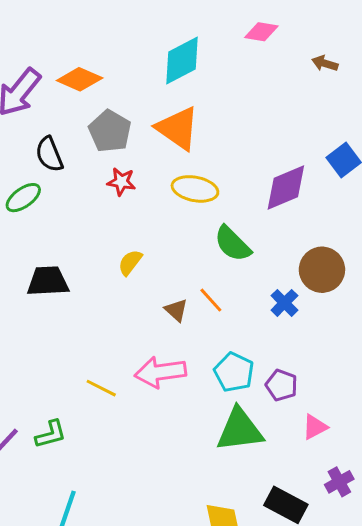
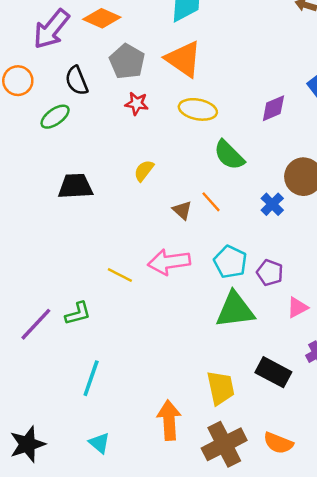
purple diamond: (286, 187) -> (273, 108), size x0.7

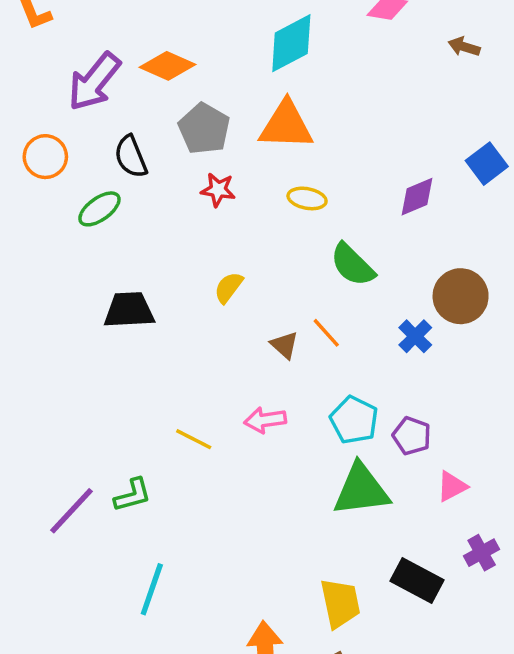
orange triangle: (183, 59) -> (286, 125), turned -33
yellow ellipse: (198, 109) -> (307, 198), size x0.7
pink arrow: (169, 262) -> (265, 420), size x0.7

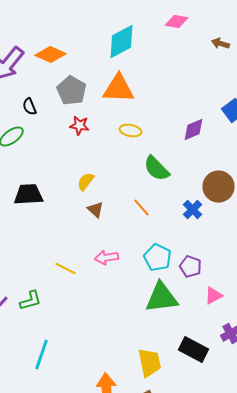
black semicircle: (131, 157) -> (30, 107), size x0.7
brown triangle: (284, 345) -> (96, 210), moved

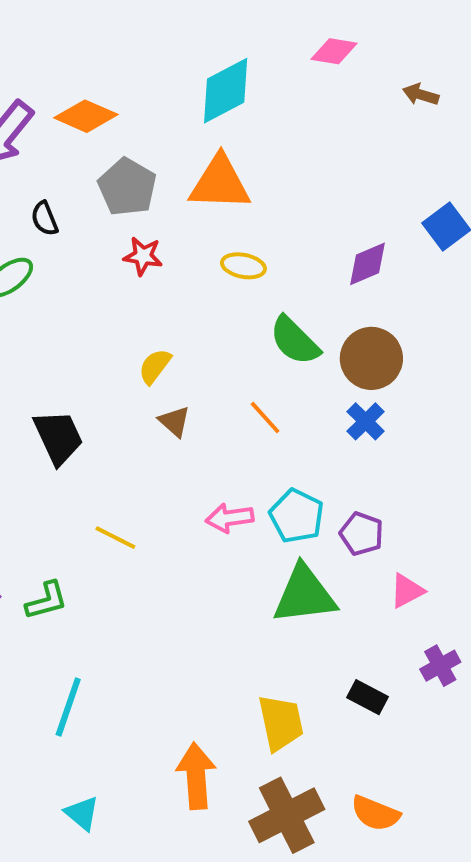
brown circle: (218, 187) -> (371, 358), moved
black trapezoid: (28, 195) -> (58, 437), moved, turned 68
pink arrow: (106, 258) -> (230, 518), moved
black rectangle: (194, 350) -> (367, 697), size x0.7

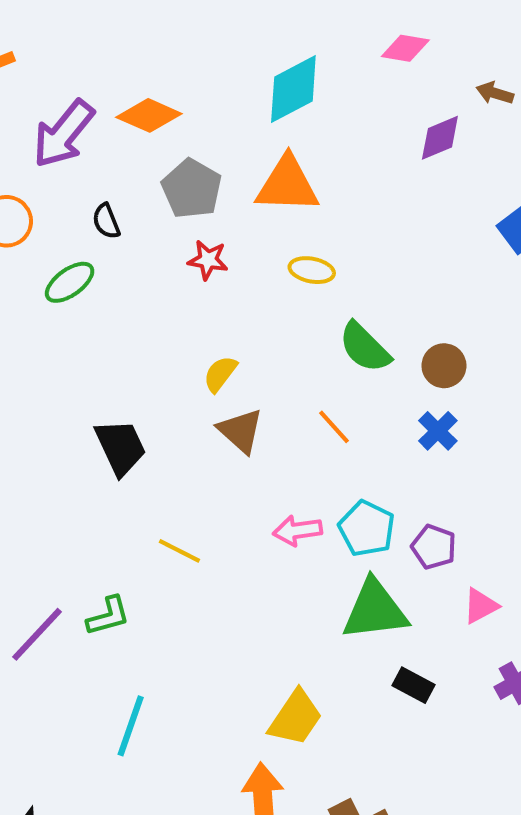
purple diamond: (367, 264) -> (440, 138), moved
brown circle: (371, 358) -> (444, 366), size x0.7
brown triangle: (174, 421) -> (240, 431), size x1.4
black rectangle: (367, 697) -> (413, 685), moved
yellow trapezoid: (281, 723) -> (295, 718), moved, turned 46

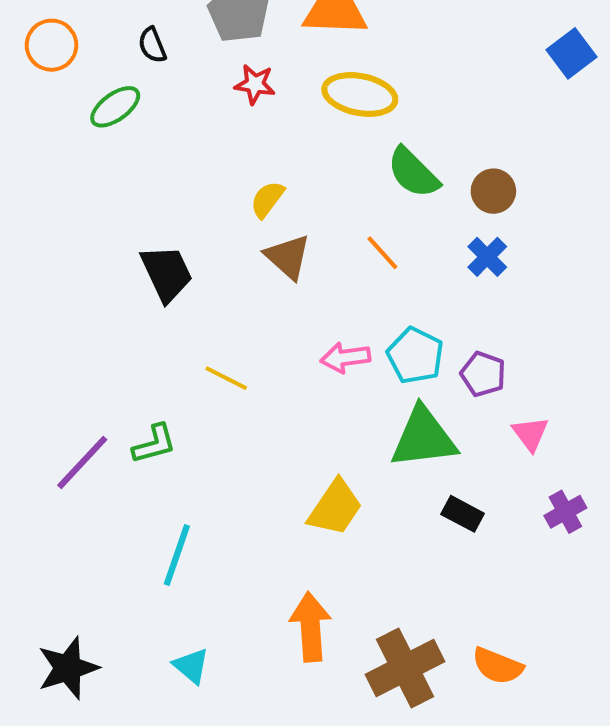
yellow ellipse: (312, 270) -> (360, 94), size x1.6
pink triangle: (481, 606) -> (530, 434), turned -39
yellow trapezoid: (295, 718) -> (335, 508), moved

